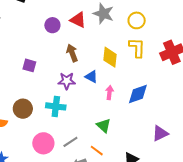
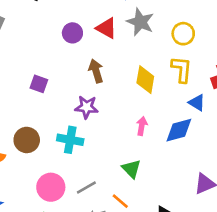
blue triangle: (91, 77) -> (197, 103), moved

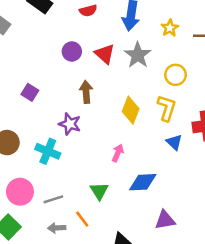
blue diamond: (179, 130) -> (143, 182), moved

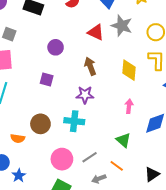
purple circle: (72, 51) -> (56, 47), moved

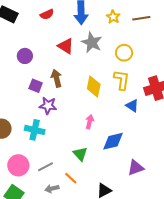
purple square: (47, 80) -> (36, 86), moved

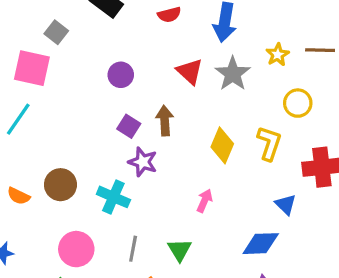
yellow star: (113, 17) -> (278, 55), moved
yellow circle: (124, 53) -> (298, 103), moved
blue triangle: (132, 106) -> (286, 204), moved
blue diamond: (113, 141) -> (261, 244), moved
gray line: (45, 167) -> (133, 249), moved, turned -63

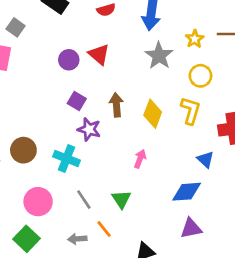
red triangle: (190, 71) -> (99, 54), moved
yellow circle: (298, 103) -> (200, 76), moved
brown arrow: (165, 121) -> (116, 105), moved
gray line: (133, 249) -> (84, 200), turned -42

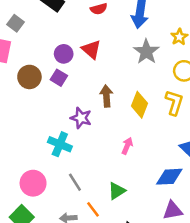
purple square: (77, 101) -> (59, 78), moved
brown circle: (23, 150) -> (29, 77), moved
green triangle: (121, 199) -> (117, 191), moved, turned 30

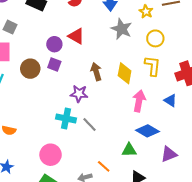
pink arrow: (127, 146) -> (139, 101), moved, size x1.5
blue diamond: (169, 177) -> (148, 131), moved, turned 45
gray line: (75, 182) -> (90, 125), moved
green triangle: (117, 191) -> (129, 150), moved, turned 42

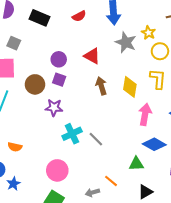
yellow star: (146, 12) -> (148, 33), moved
red triangle: (76, 36) -> (92, 56), moved
purple star: (79, 94) -> (54, 108), moved
cyan cross: (66, 119) -> (72, 134), turned -36

